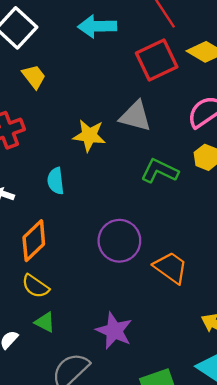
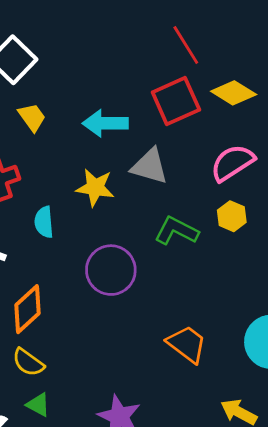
cyan arrow: (97, 26) -> (105, 123), moved
cyan semicircle: (56, 181) -> (44, 222), moved
purple circle: (119, 241) -> (111, 270), moved

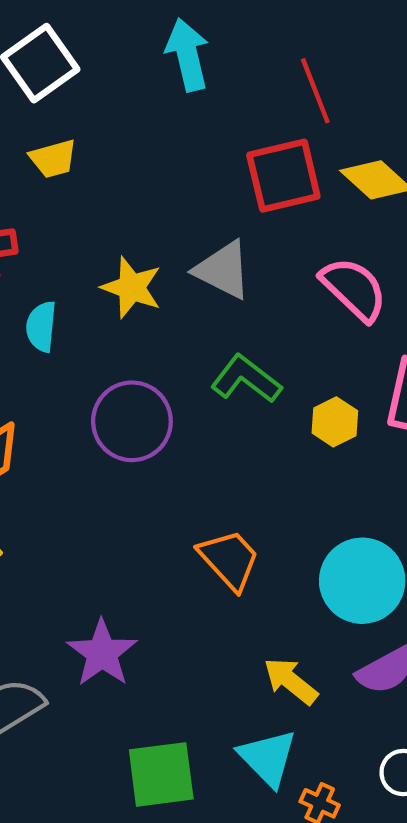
yellow trapezoid: (32, 117) -> (53, 159), turned 100
cyan arrow: (105, 123) -> (187, 55), moved, turned 66
pink semicircle: (232, 163) -> (354, 289), turned 66
yellow hexagon: (232, 216) -> (335, 422), moved

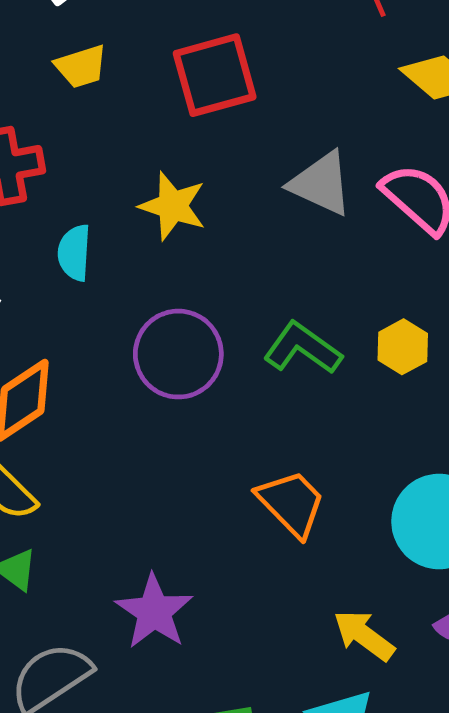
red square: (283, 176) -> (215, 75), moved
gray triangle: (223, 270) -> (321, 184), moved
green L-shape: (246, 379) -> (303, 348), moved

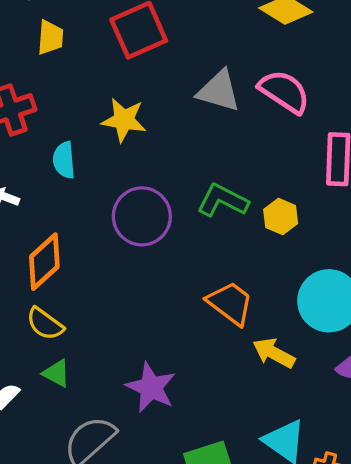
yellow trapezoid: (81, 67) -> (50, 37), turned -60
yellow hexagon: (403, 347) -> (281, 217), moved
yellow arrow: (364, 635) -> (274, 353), moved

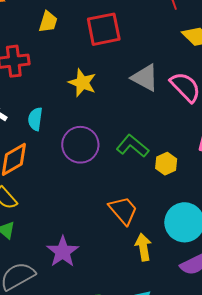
cyan semicircle: (64, 160) -> (35, 119), moved
yellow arrow: (274, 353) -> (143, 247), turned 40

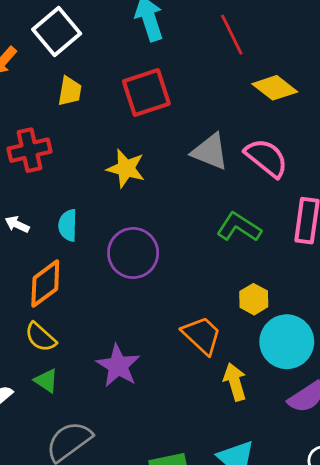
green L-shape: (132, 146) -> (239, 227), moved
yellow hexagon: (166, 164) -> (254, 299), moved
purple star: (63, 252) -> (118, 366), moved

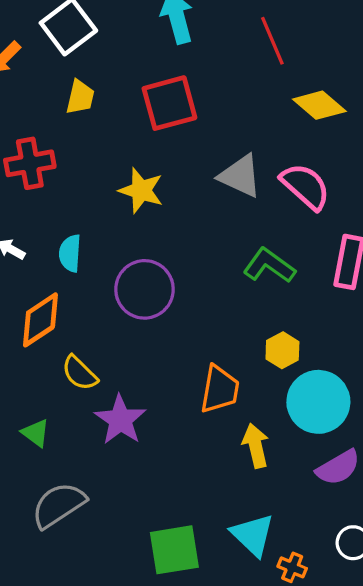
orange trapezoid: (202, 335) -> (220, 389), turned 54
yellow semicircle: (40, 337) -> (80, 373), moved

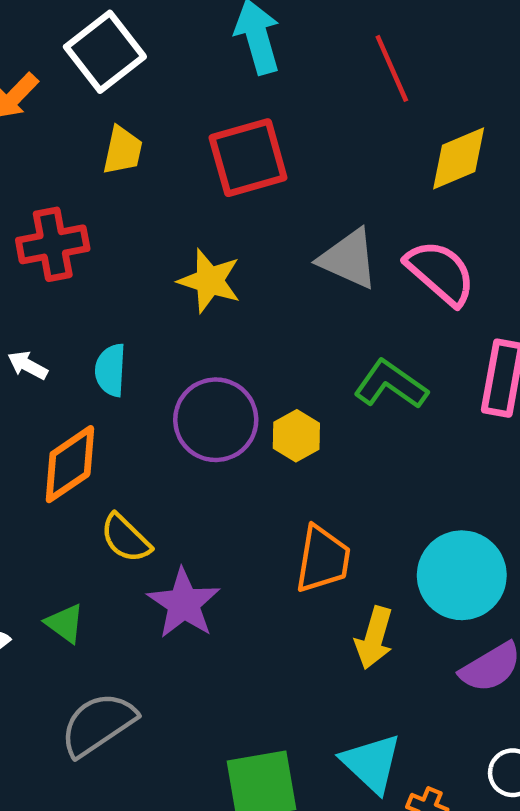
yellow diamond: (319, 105) -> (459, 158), turned -63
yellow hexagon: (282, 350) -> (296, 436), moved
yellow arrow: (256, 446) -> (374, 638), turned -150

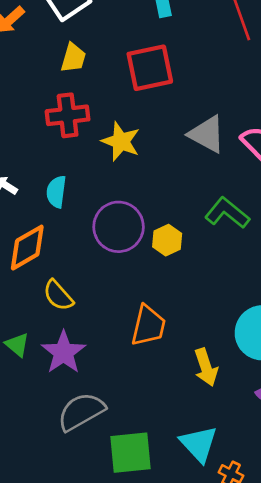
red cross: (53, 244) -> (68, 115), moved
orange trapezoid: (323, 559) -> (148, 326), moved
purple star: (184, 603) -> (64, 352), moved
yellow arrow: (374, 638) -> (206, 367), turned -39
gray semicircle: (98, 724) -> (81, 412), moved

